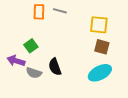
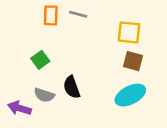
purple arrow: (16, 61) -> (19, 108), moved

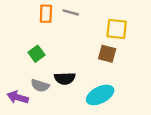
brown square: (133, 61) -> (107, 54), moved
black semicircle: (72, 87) -> (65, 78), turned -72
cyan ellipse: (130, 95) -> (100, 95), moved

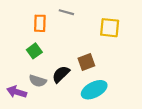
orange rectangle: (46, 14) -> (40, 23), moved
brown square: (107, 54) -> (86, 62), moved, turned -35
black semicircle: (65, 78) -> (61, 74), turned 138

